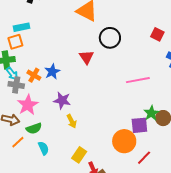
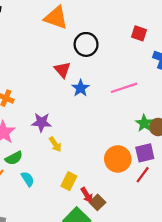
blue star: (52, 72) -> (81, 88), moved
purple square: (139, 125) -> (145, 153), moved

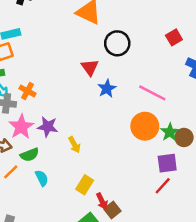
red square: (139, 33) -> (174, 37), turned 35
pink line: (124, 88) -> (152, 93), turned 40
purple star: (41, 122) -> (48, 127), moved
orange circle: (118, 159) -> (145, 126), moved

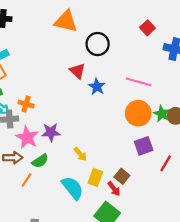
yellow arrow: (74, 145) -> (80, 154), moved
purple square: (167, 163) -> (144, 146), moved
cyan semicircle: (42, 178) -> (73, 188), moved, size x1.6
brown square: (112, 210) -> (122, 176), moved

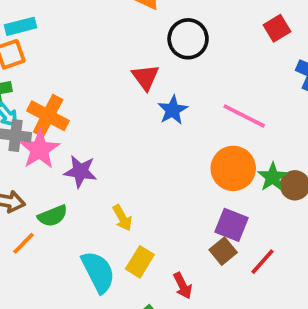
orange cross: (26, 104) -> (48, 116), size x1.5
pink star: (27, 137) -> (40, 149), moved
purple square: (144, 146) -> (232, 225), turned 30
brown square: (122, 176) -> (223, 251), moved
red arrow: (114, 189) -> (183, 286), moved

